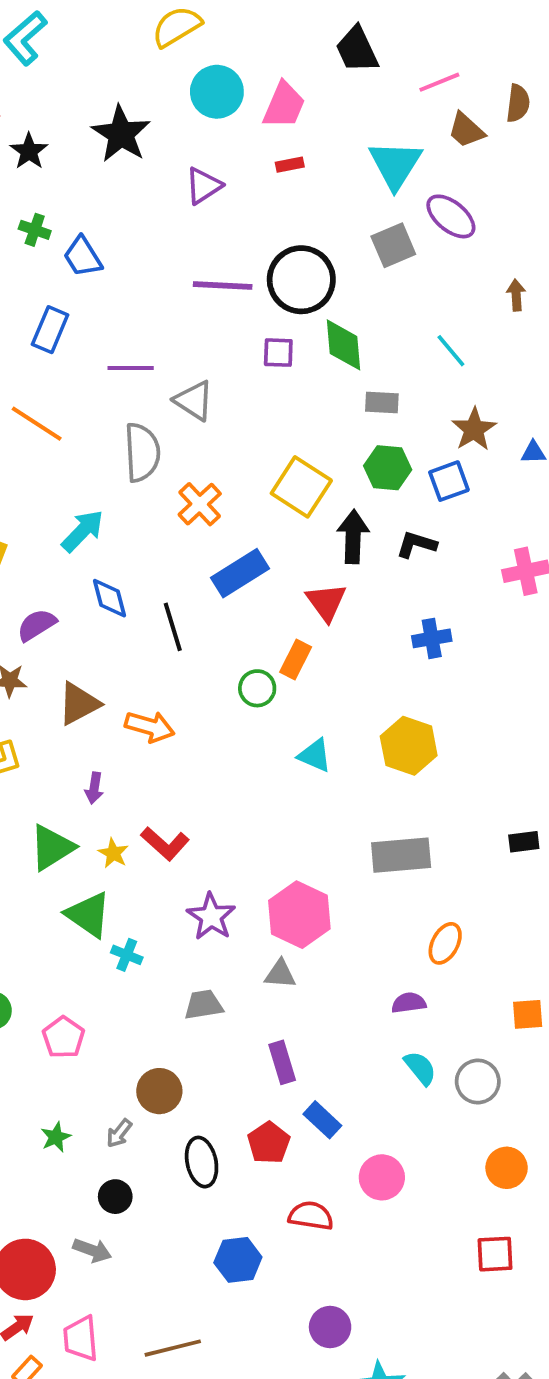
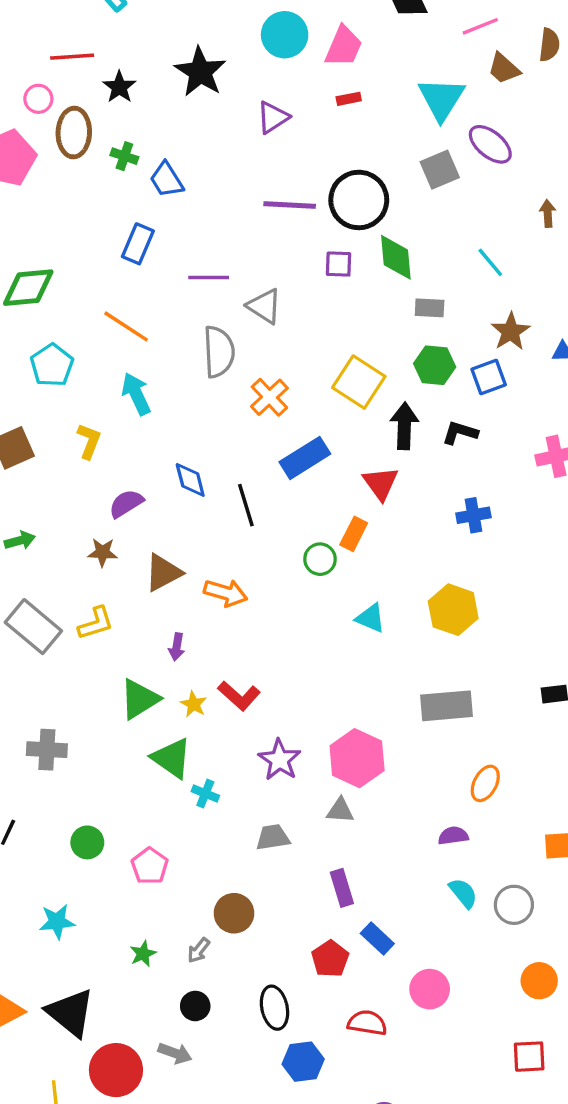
cyan arrow: (83, 531) -> (136, 394), moved, turned -69
black ellipse: (202, 1162) -> (274, 1008), moved

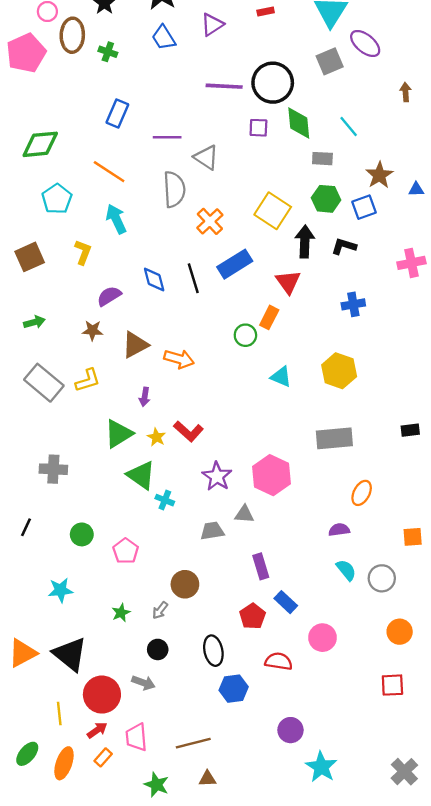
blue trapezoid: (167, 180) -> (164, 38), moved
cyan line: (490, 262) -> (349, 127), moved
black line: (246, 505) -> (193, 278), moved
gray triangle: (340, 810) -> (244, 514), moved

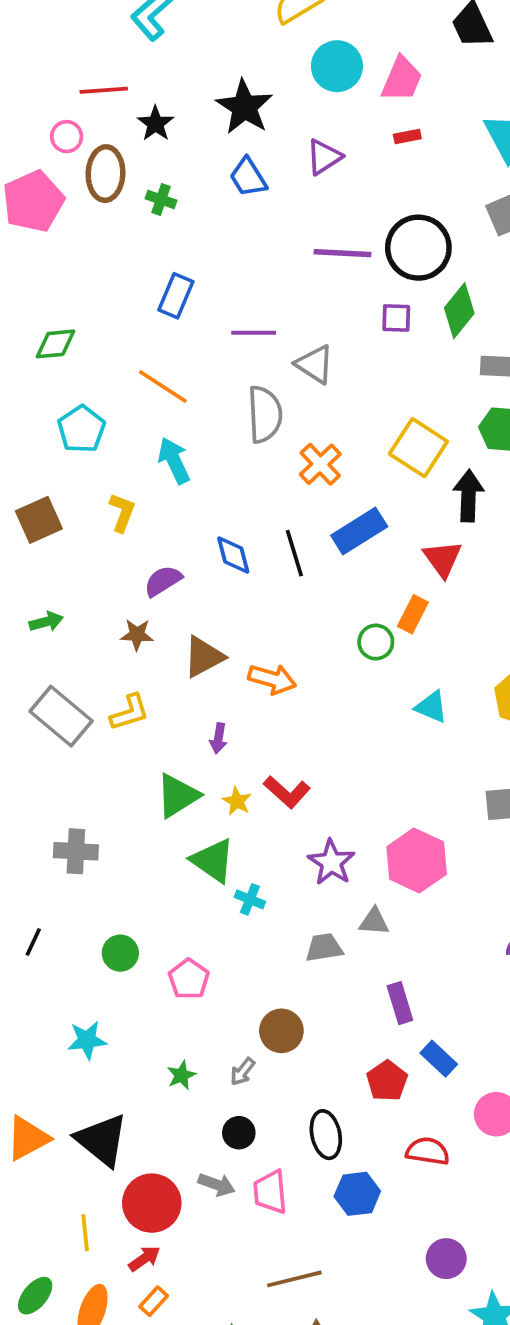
green diamond: (299, 123) -> (459, 311), turned 44
green diamond: (40, 144) -> (56, 344), size x0.7
pink trapezoid: (136, 737) -> (270, 1192), moved

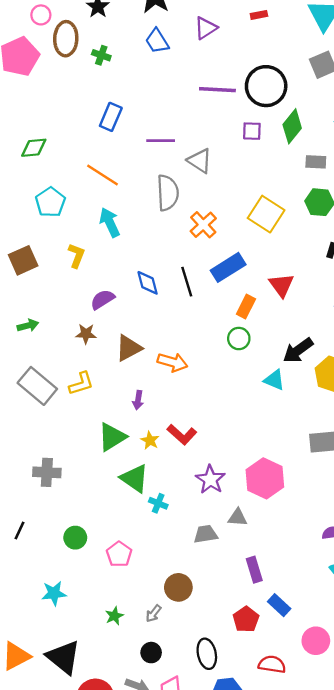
black arrow: (468, 496) -> (298, 350), moved, turned -128
orange rectangle: (413, 614) -> (246, 307), moved

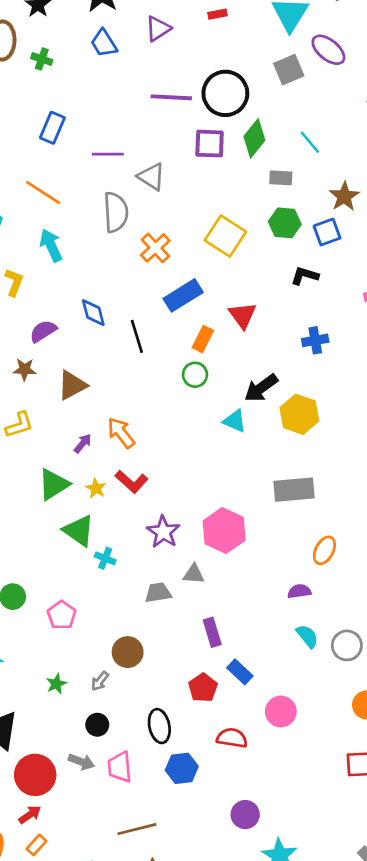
purple square: (252, 131) -> (210, 144), size x1.4
black line: (187, 282) -> (137, 336), moved
orange arrow: (172, 362) -> (121, 433), moved, turned -144
purple arrow: (138, 400) -> (83, 443), turned -150

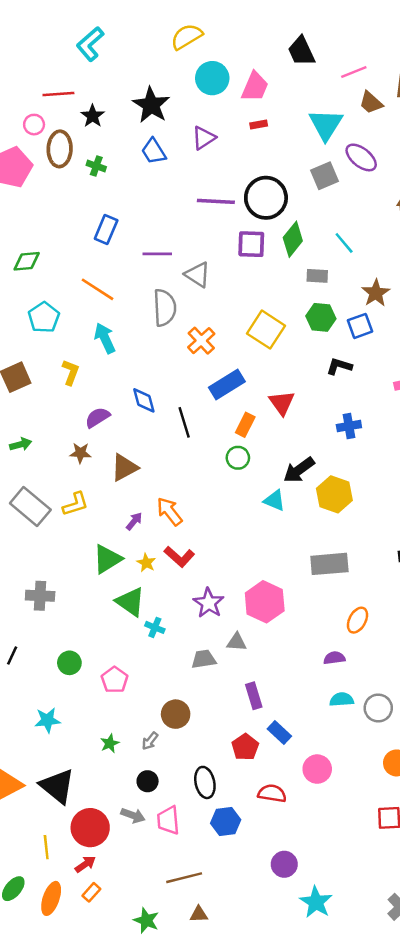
cyan semicircle: (307, 636) -> (342, 699), turned -55

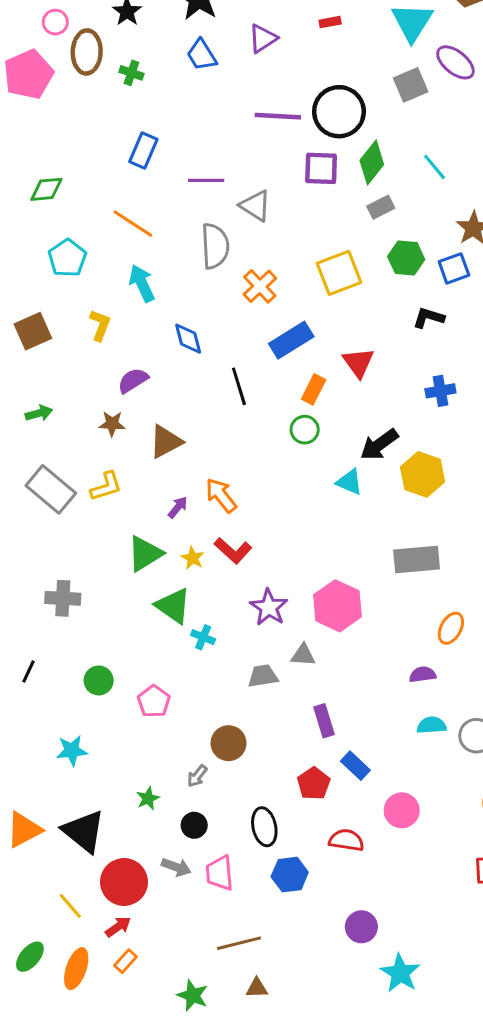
gray rectangle: (317, 276) -> (381, 207), moved, turned -30
yellow square: (266, 330) -> (339, 273), turned 36
blue diamond: (144, 400) -> (188, 339), moved
green star: (110, 743) -> (148, 798), moved
yellow line: (46, 847) -> (70, 906), turned -35

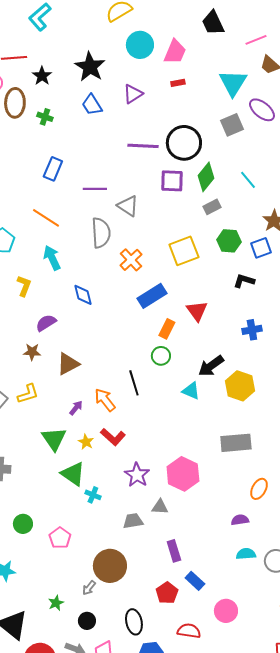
black line: (239, 386) -> (134, 383), moved
green triangle: (145, 554) -> (54, 439), turned -32
brown circle: (228, 743) -> (110, 566), size x1.4

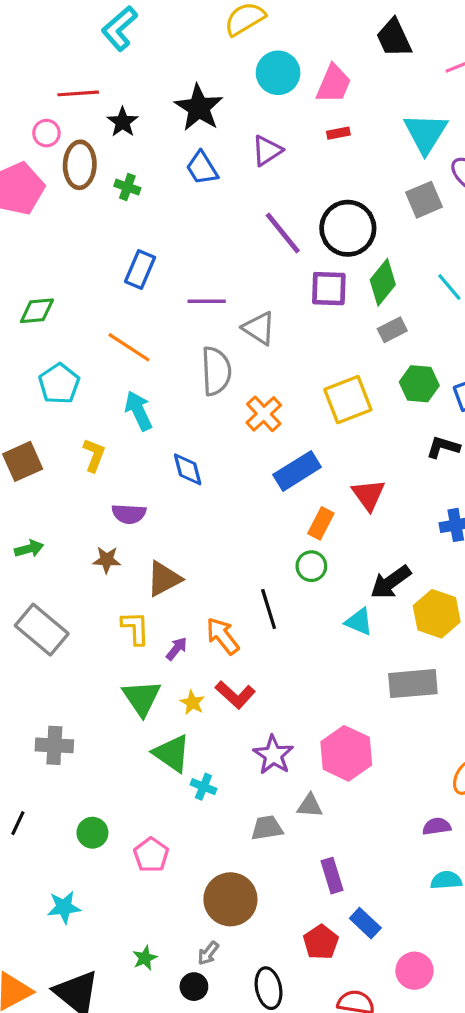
purple line: (143, 146) -> (283, 233), turned 48
purple semicircle: (46, 323) -> (129, 514), turned -145
yellow L-shape: (28, 394) -> (135, 628), moved, turned -75
gray rectangle: (236, 443) -> (413, 684), moved
gray arrow: (89, 588) -> (208, 953), moved

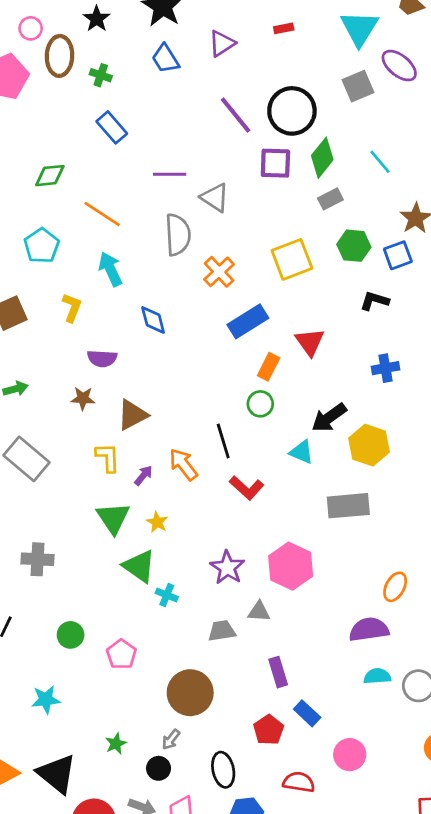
blue rectangle: (140, 270) -> (112, 127), moved, turned -64
green diamond: (37, 311) -> (50, 176), moved
red L-shape: (235, 695) -> (247, 488), moved
purple semicircle: (437, 826) -> (369, 629), size x1.6

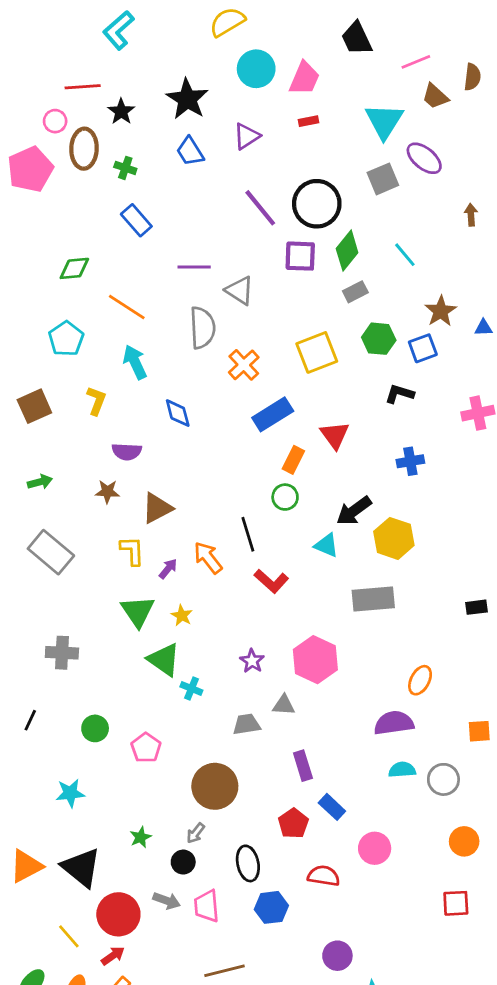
purple star: (227, 568) -> (252, 661), size x0.7

